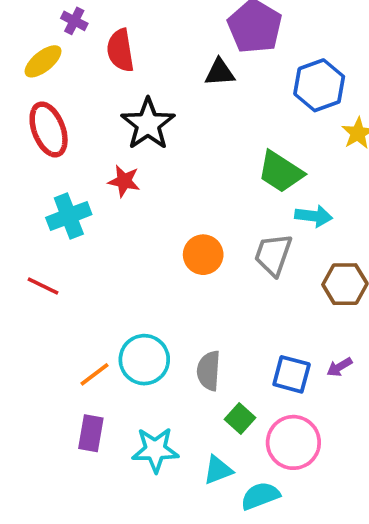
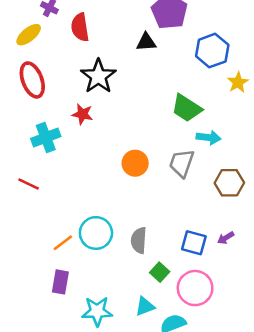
cyan star: (155, 450) -> (97, 311), moved

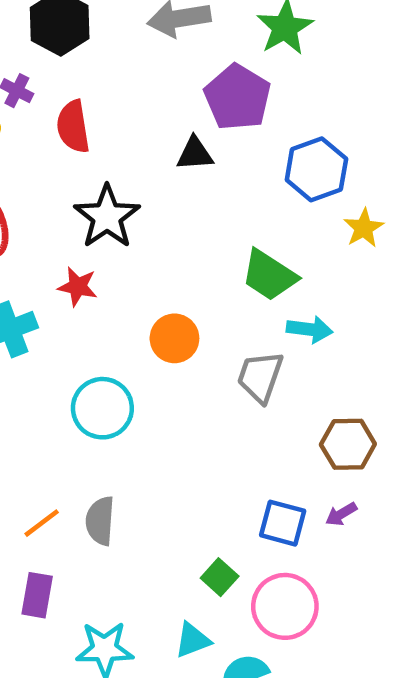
orange circle: (135, 163) -> (174, 338), moved
brown hexagon: (229, 183) -> (348, 444), moved
cyan circle: (96, 233) -> (102, 408), moved
gray semicircle: (139, 240) -> (100, 521), moved

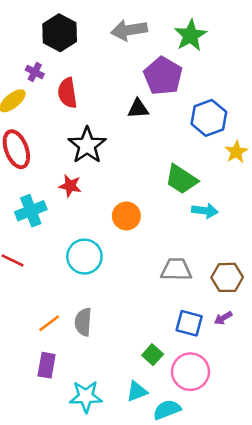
gray trapezoid: (260, 377) -> (176, 270), moved, turned 72

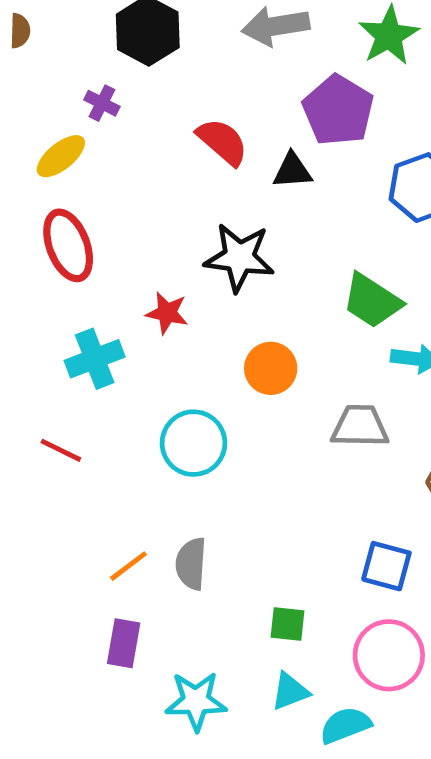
red semicircle: (67, 93) -> (222, 142), moved, turned 140
black star: (87, 145) -> (239, 257), moved, turned -30
gray trapezoid: (176, 270) -> (360, 426), moved
green square: (153, 355) -> (288, 624), moved, turned -36

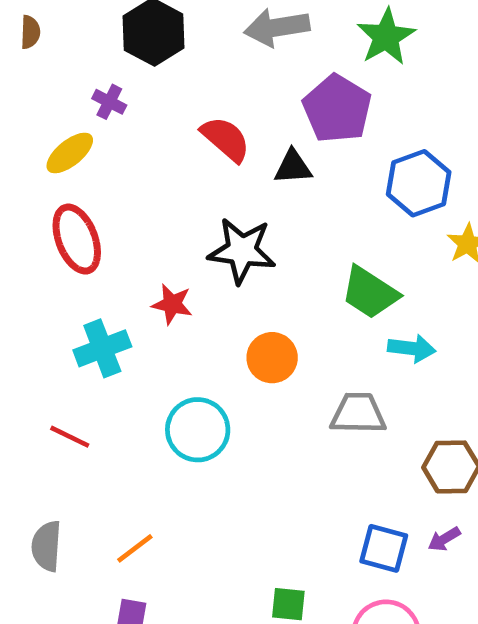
gray semicircle: (191, 564) -> (47, 546), moved

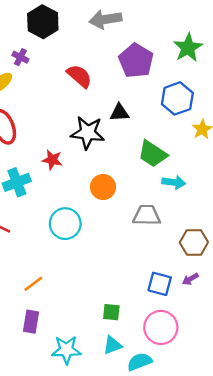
green star: (386, 37) -> (188, 48), moved
black triangle: (293, 167) -> (120, 113), moved

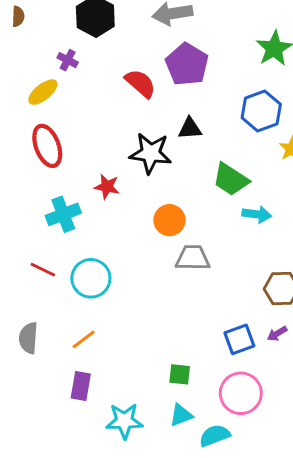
purple pentagon: (136, 61) -> (187, 64), moved
gray trapezoid: (147, 215) -> (193, 258), moved
cyan circle: (65, 224) -> (91, 278), moved
blue square: (160, 284) -> (239, 339), turned -35

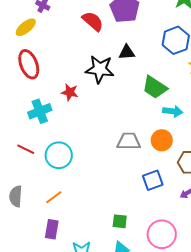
orange circle: (169, 220) -> (162, 140), moved
blue square: (239, 339) -> (153, 180), moved

